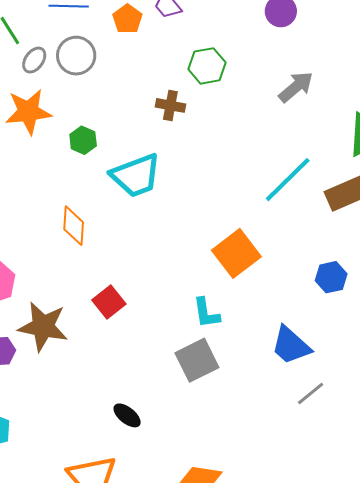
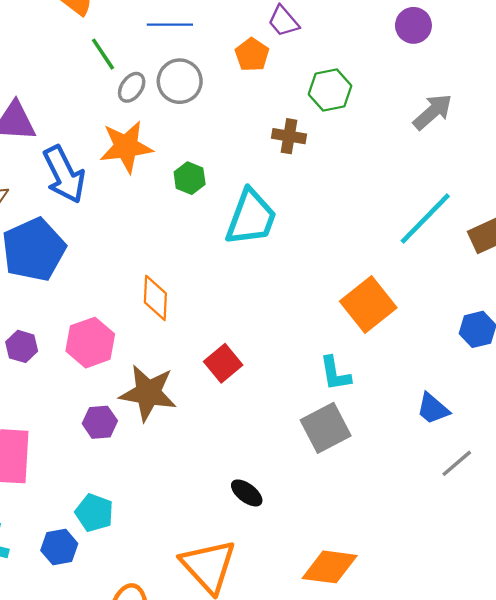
orange pentagon: (127, 19) -> (252, 55), moved
cyan trapezoid: (136, 175) -> (251, 217), turned -48
orange diamond: (74, 226) -> (155, 298), moved
blue trapezoid: (291, 345) -> (433, 409), size x0.7

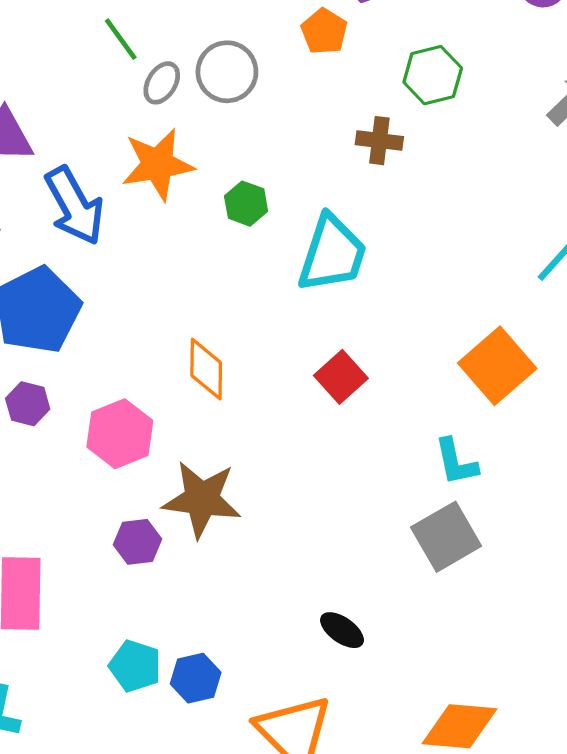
purple hexagon: (22, 346) -> (28, 404), moved
red square: (223, 363) -> (341, 377), moved
blue hexagon: (59, 547) -> (196, 678), moved

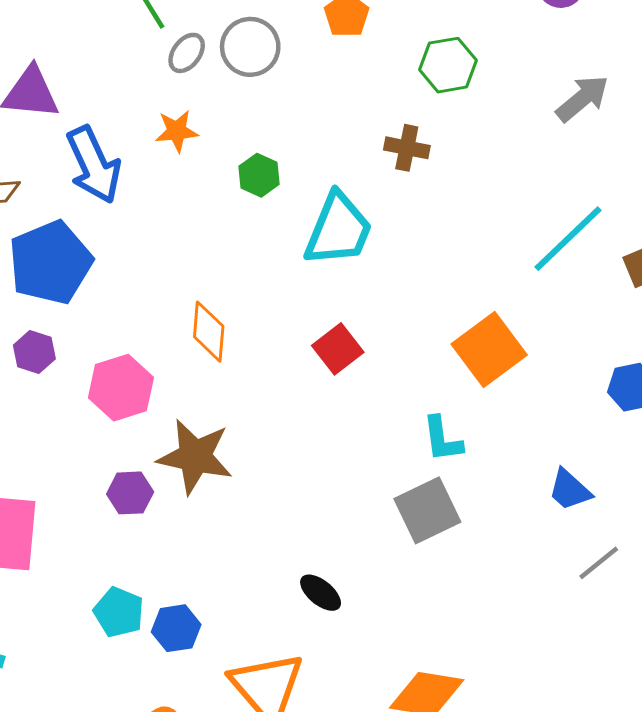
brown cross: (379, 141) -> (407, 148), moved
orange star: (158, 164) -> (177, 131), size x0.6

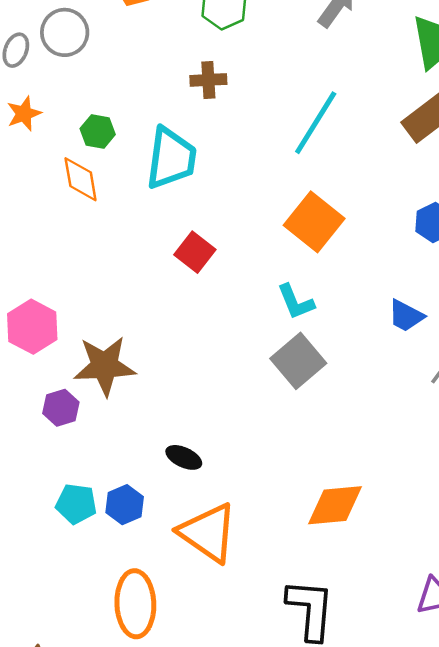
cyan line: (568, 239) -> (316, 123), moved
orange diamond: (209, 332) -> (81, 179), moved
black ellipse: (321, 593) -> (184, 457), moved

